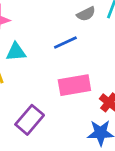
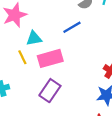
pink rectangle: (74, 85) -> (50, 58), moved

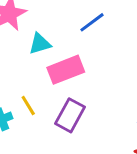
yellow line: (22, 57) -> (28, 106), moved

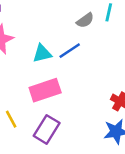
cyan triangle: (40, 44) -> (42, 53), moved

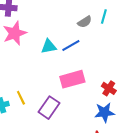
pink rectangle: (45, 90) -> (72, 79), moved

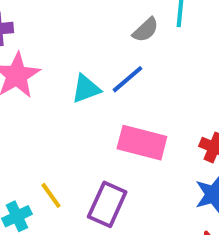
pink rectangle: (72, 79) -> (142, 143), turned 40

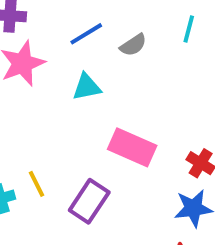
gray semicircle: (146, 30) -> (133, 45), moved
blue line: (128, 79) -> (86, 34), moved

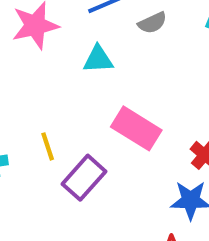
yellow line: (37, 184) -> (48, 146), moved

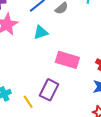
yellow line: (48, 146) -> (28, 102), moved

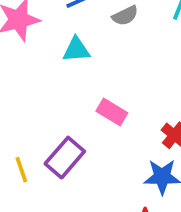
pink rectangle: (67, 60) -> (112, 112), size x0.7

